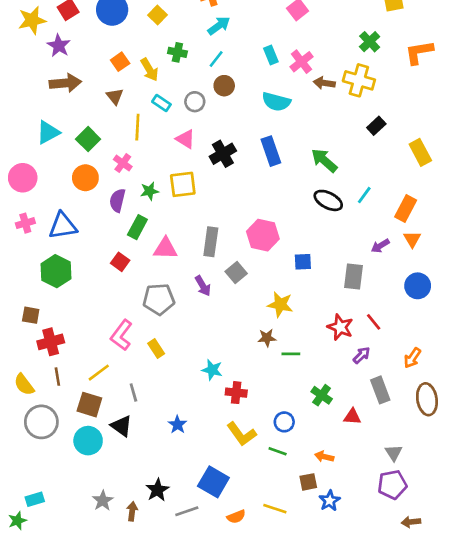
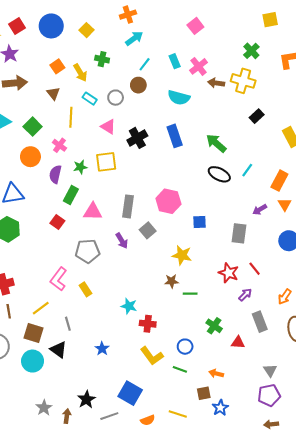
cyan line: (216, 59) -> (145, 64), moved
brown arrow: (411, 522) -> (271, 424), moved

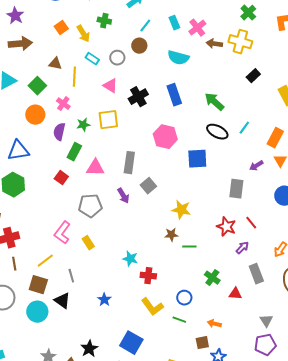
brown triangle: (53, 93) -> (55, 64), moved, turned -40
pink hexagon: (168, 201) -> (165, 137), moved
blue square: (200, 222) -> (197, 159), moved, size x1.5

